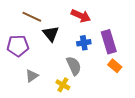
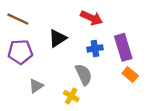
brown line: (32, 17) -> (18, 19), moved
black triangle: (51, 34) -> (58, 38), turned 36

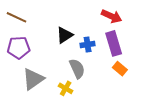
red arrow: (92, 18) -> (112, 16), moved
black triangle: (58, 38) -> (65, 35), moved
gray triangle: (36, 86) -> (33, 79), size x1.6

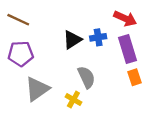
blue cross: (88, 45) -> (98, 37), moved
orange rectangle: (120, 69) -> (135, 77), turned 32

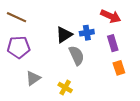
purple rectangle: (127, 49) -> (113, 43), size x0.7
gray semicircle: (86, 77) -> (77, 55), moved
gray triangle: (37, 89) -> (33, 78), size x0.7

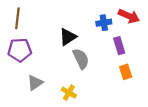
red arrow: (111, 16) -> (129, 16), moved
brown line: (17, 17) -> (17, 18), turned 72
blue cross: (87, 33) -> (104, 23), moved

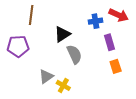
brown line: (17, 18) -> (31, 15), moved
gray triangle: (35, 83) -> (46, 76), moved

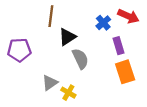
brown line: (31, 15) -> (51, 16), moved
blue cross: (95, 21) -> (103, 23), turned -32
orange rectangle: (116, 66) -> (125, 72), size x1.5

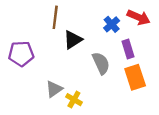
gray semicircle: (80, 59) -> (101, 63), moved

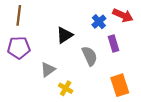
brown line: (55, 17) -> (19, 15), moved
orange rectangle: (135, 77) -> (120, 85), moved
gray triangle: (54, 89) -> (48, 70), moved

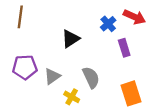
purple pentagon: (19, 48) -> (25, 67), moved
gray semicircle: (90, 56) -> (91, 77), moved

